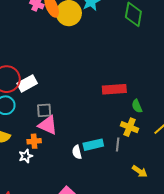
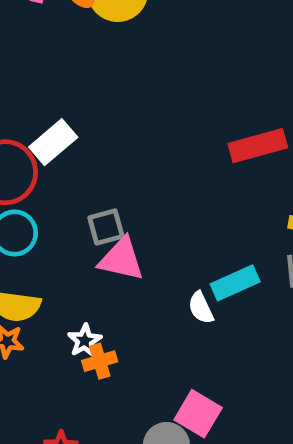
white rectangle: (27, 83) -> (53, 142), moved
orange cross: (34, 141) -> (100, 361), moved

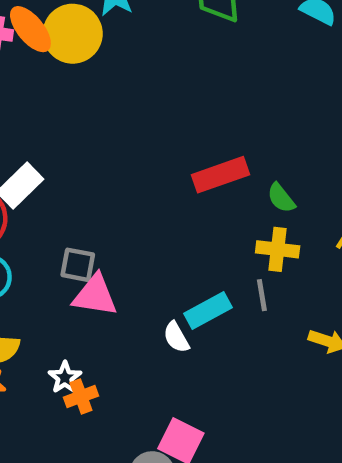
gray square: (106, 227) -> (78, 265), turned 30

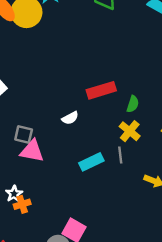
green semicircle: (281, 198) -> (133, 104), turned -126
yellow cross: (278, 249) -> (130, 131), turned 30
white semicircle: (176, 337) -> (70, 118), moved, turned -91

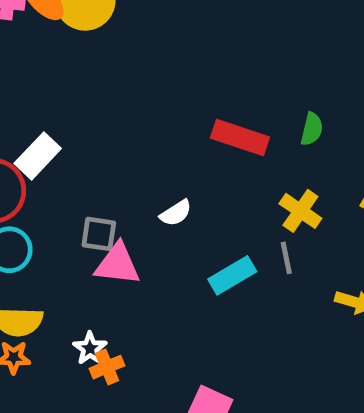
red rectangle: (101, 90) -> (240, 137), turned 40
green semicircle: (133, 104) -> (312, 129), moved
white semicircle: (70, 118) -> (176, 213), moved

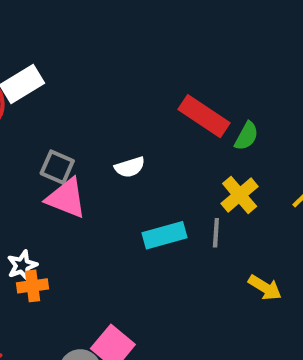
green semicircle: (312, 129) -> (246, 136), moved

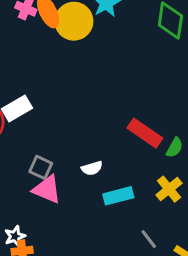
gray line: (216, 233) -> (149, 239), moved, turned -42
cyan rectangle: (164, 235) -> (118, 196), moved

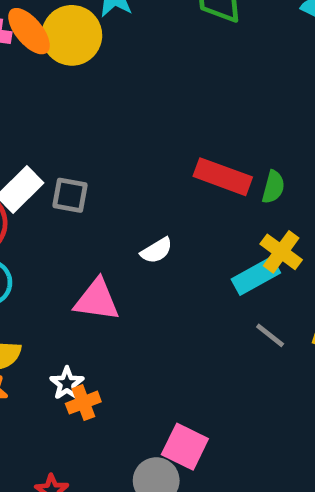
gray square: (41, 167) -> (70, 195), moved
cyan rectangle: (118, 196) -> (256, 276), moved

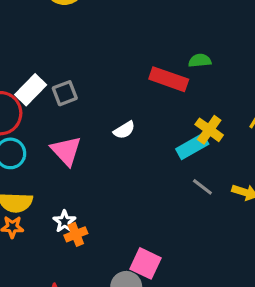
green semicircle: (273, 187) -> (200, 61), moved, turned -110
gray square: (70, 195) -> (65, 93), turned -30
pink triangle: (97, 300) -> (66, 151), moved, turned 40

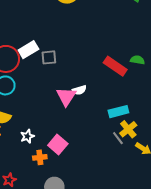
yellow cross: (209, 130) -> (128, 129), moved
pink triangle: (66, 151) -> (66, 97), moved
orange cross: (76, 234) -> (40, 157), moved
pink square: (145, 263) -> (58, 144), moved

